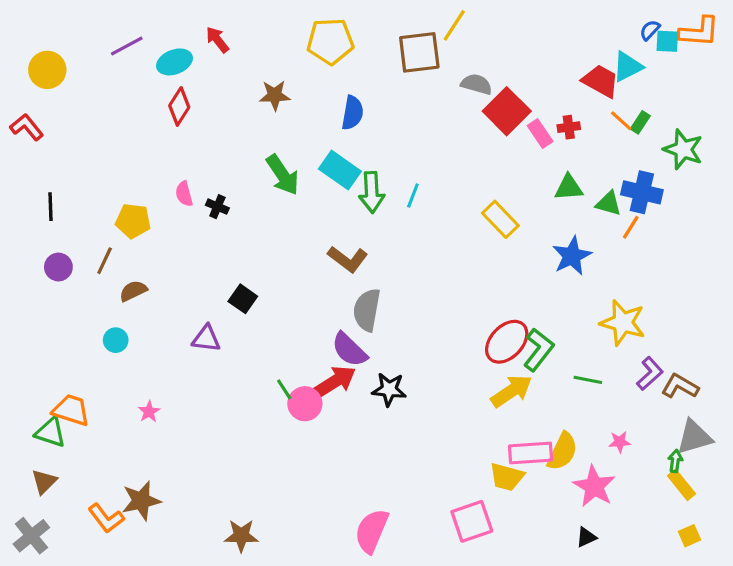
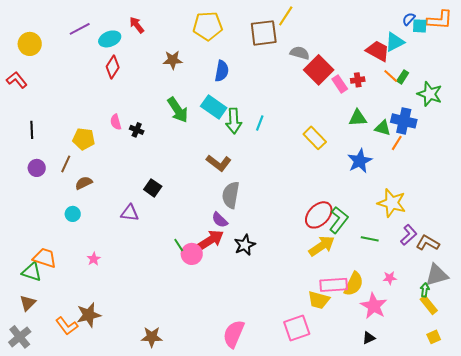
purple semicircle: (349, 350) -> (220, 220), size x0.7
black star: (389, 389) -> (245, 245), turned -30

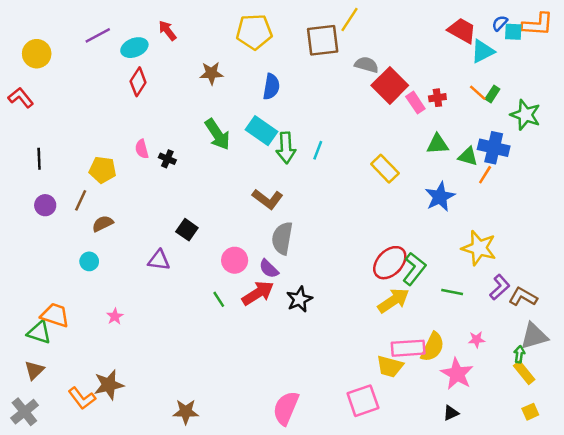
red trapezoid: (378, 51) -> (462, 30), moved
pink circle: (192, 254) -> (235, 260), moved

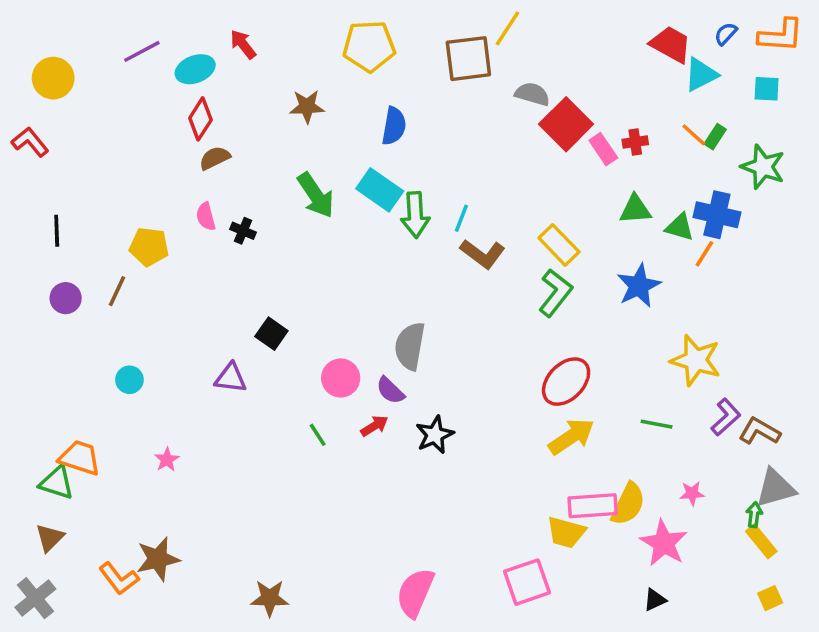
cyan square: (513, 32) -> (767, 89), moved
brown L-shape: (268, 199) -> (483, 254), moved
brown semicircle: (103, 224) -> (215, 158), moved
green L-shape: (414, 269) -> (555, 293), moved
red arrow: (258, 293) -> (374, 426), size x0.6

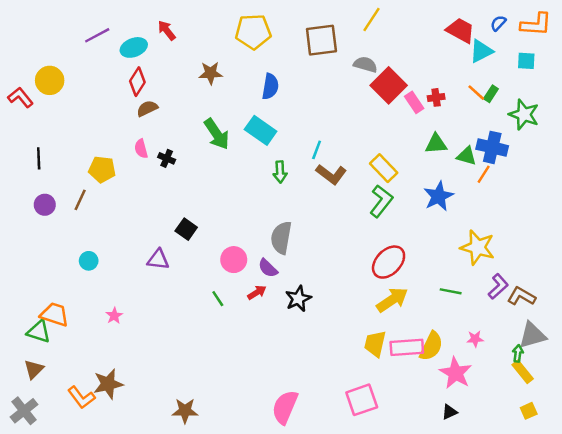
yellow line: (507, 28) -> (371, 19), moved
yellow circle: (53, 78) -> (50, 80), moved
green arrow: (415, 215) -> (280, 172), moved, size x0.7
yellow trapezoid: (566, 532) -> (375, 344), moved, turned 88

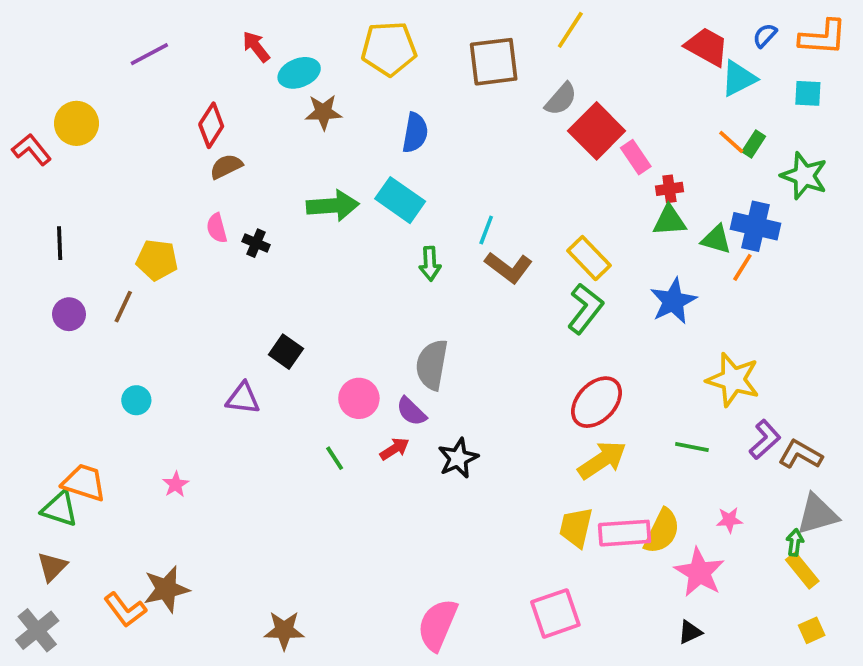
cyan ellipse: (134, 47) -> (299, 73), moved
gray semicircle: (365, 65) -> (561, 99), turned 115
red cross: (436, 97) -> (669, 189), moved
green arrow: (217, 134) -> (333, 206), turned -60

